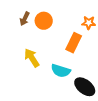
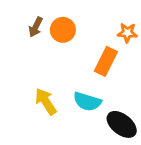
yellow arrow: (32, 58) -> (46, 102), moved

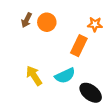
cyan semicircle: (87, 102) -> (65, 76), turned -42

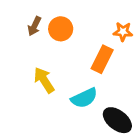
yellow arrow: (34, 76) -> (44, 80), moved

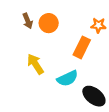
brown arrow: (34, 26) -> (28, 21), turned -48

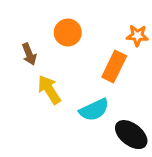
brown arrow: (28, 21) -> (29, 54), moved

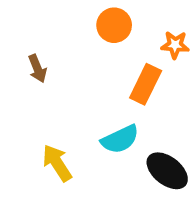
orange circle: (68, 32) -> (114, 25), moved
yellow arrow: (49, 90) -> (57, 163), moved

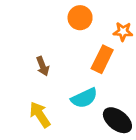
brown arrow: (37, 68) -> (43, 66), moved

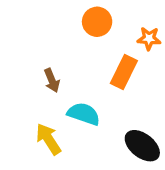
cyan semicircle: (84, 98) -> (84, 114), moved, turned -136

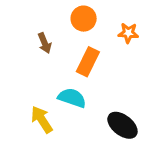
orange rectangle: (124, 72) -> (88, 62), moved
brown arrow: (52, 80) -> (45, 43), moved

